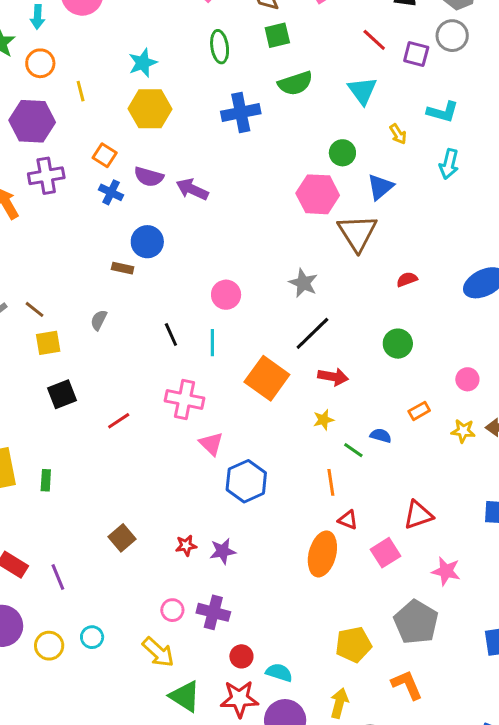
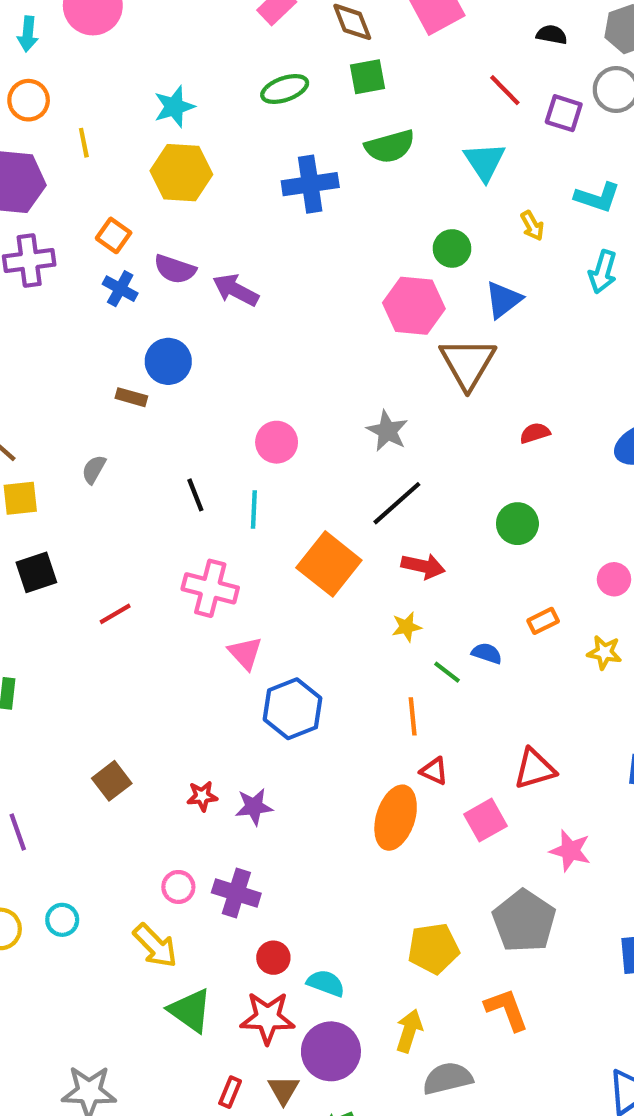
green ellipse: (220, 47) -> (285, 89), turned 76

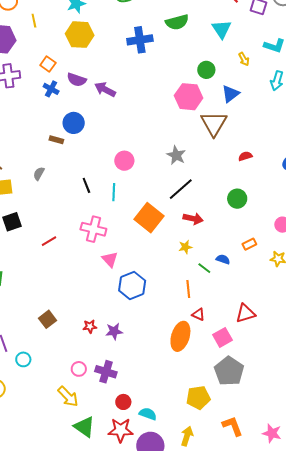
pink star: (570, 851) -> (272, 433), moved
cyan circle: (62, 920) -> (23, 359), moved
gray pentagon: (524, 921) -> (229, 371), moved

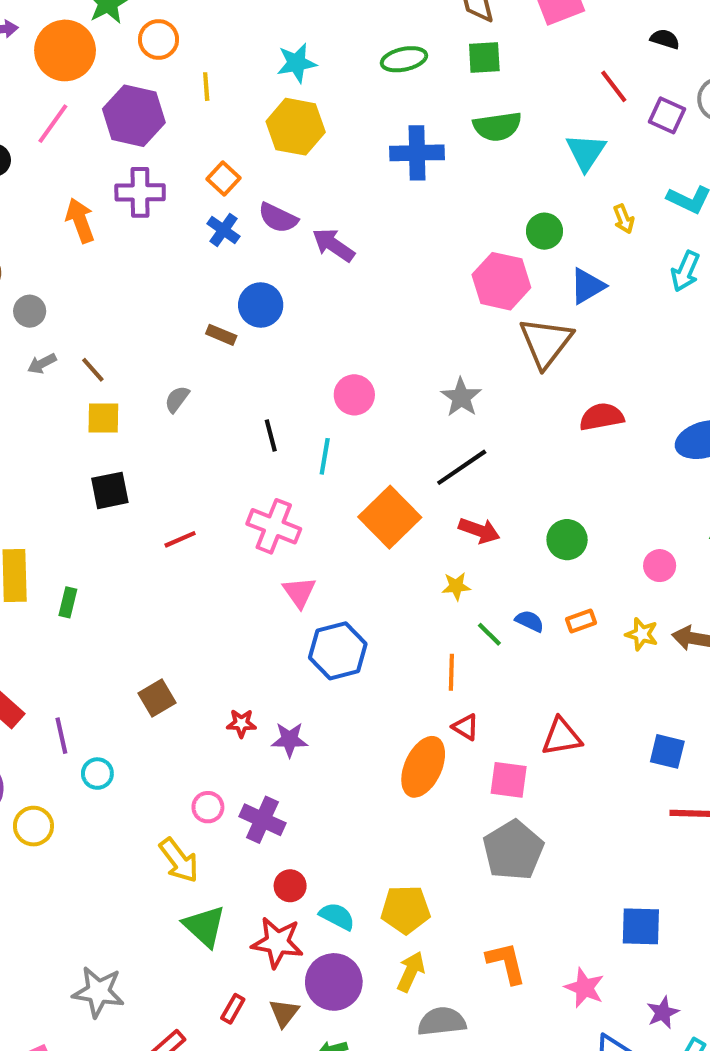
red semicircle: (245, 156) -> (602, 417), size x1.5
green circle: (237, 199) -> (567, 540), moved
orange rectangle: (249, 244) -> (581, 621), moved
pink square: (222, 337) -> (509, 780), turned 30
yellow pentagon: (198, 398) -> (406, 909), moved

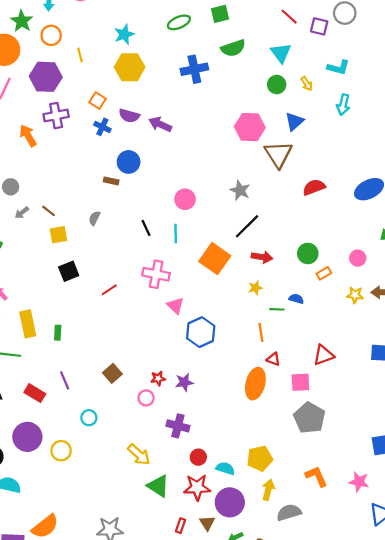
green circle: (544, 231) -> (277, 85), moved
orange rectangle: (581, 621) -> (324, 273), moved
green line: (489, 634) -> (277, 309), turned -32
purple line: (61, 736) -> (65, 380), moved
pink circle: (208, 807) -> (146, 398), moved

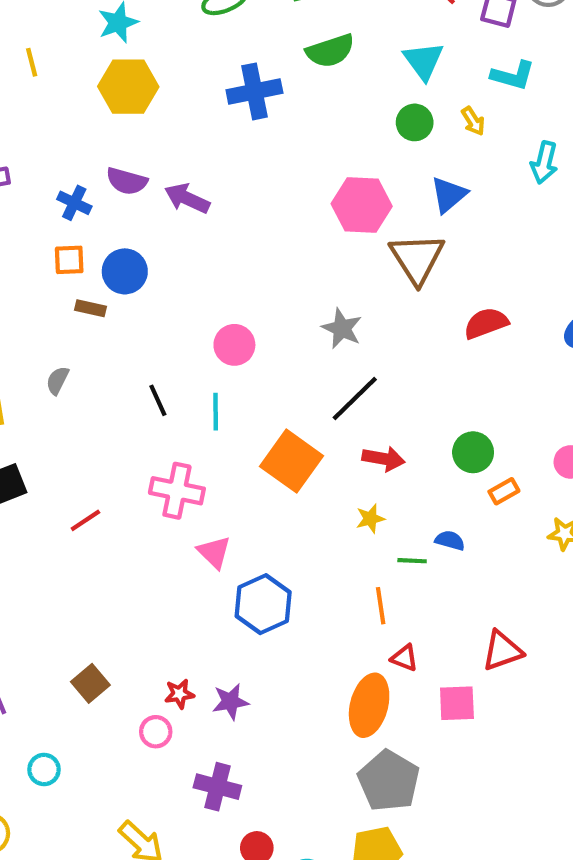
cyan L-shape: (338, 67) -> (513, 75), moved
orange square: (98, 101) -> (69, 260), moved, turned -35
gray pentagon: (309, 418) -> (389, 781), moved

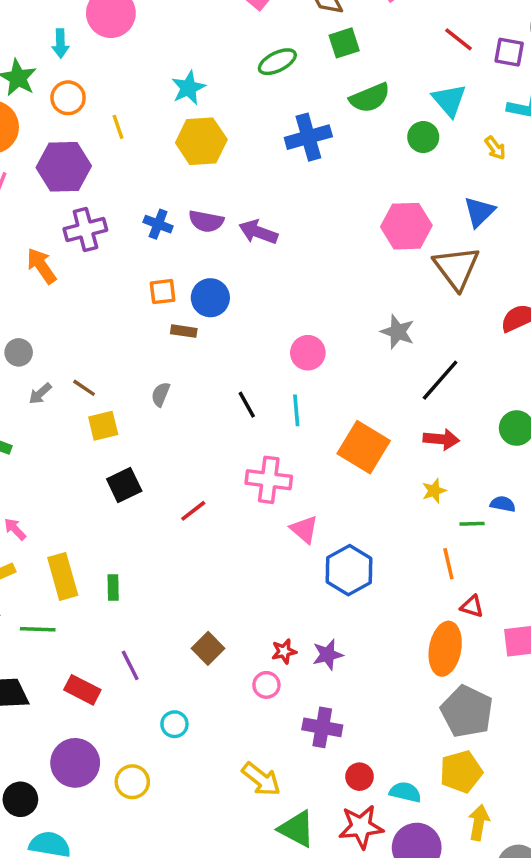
green circle: (415, 122) -> (423, 137), moved
blue cross: (74, 203) -> (158, 224), moved
black line: (355, 398) -> (440, 380), moved

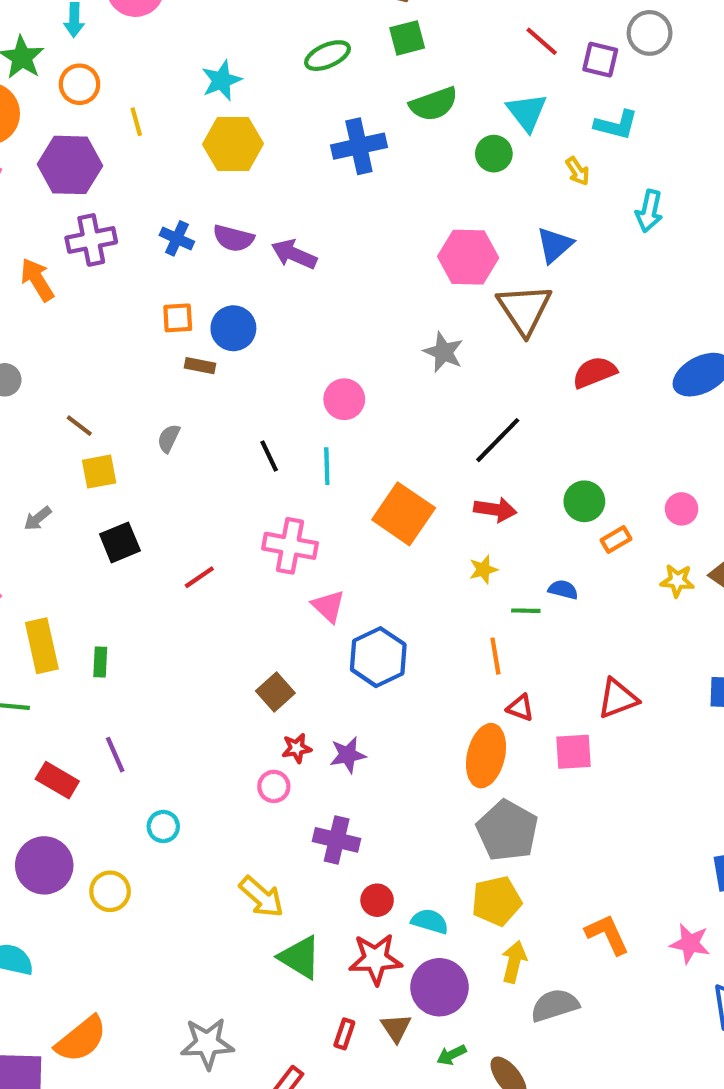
gray star: (398, 332) -> (444, 352), moved
gray arrow: (40, 394) -> (38, 518), moved
brown square: (208, 648) -> (275, 692), moved

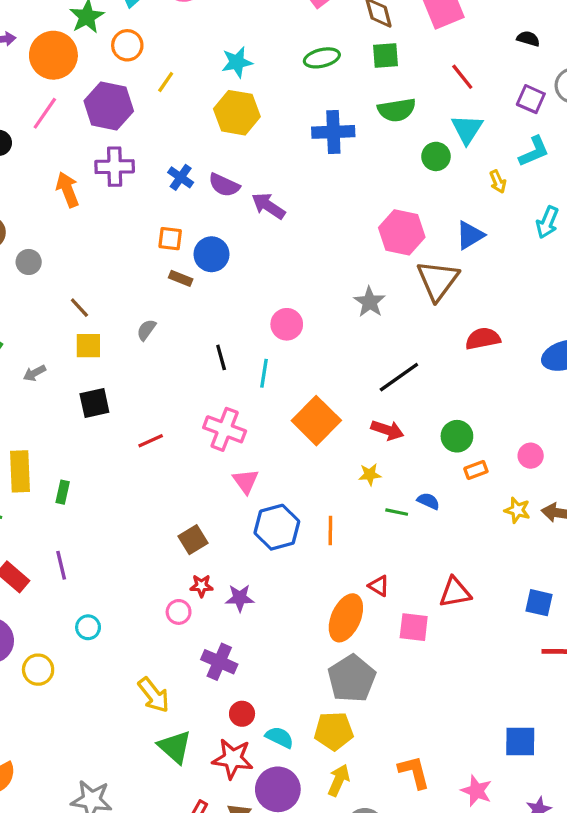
red line: (542, 41) -> (462, 77), moved
yellow line: (136, 122) -> (166, 82), turned 40
cyan L-shape: (616, 125) -> (534, 151), turned -48
orange line: (495, 656) -> (330, 531), moved

